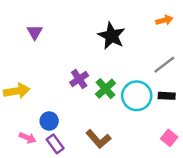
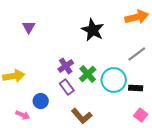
orange arrow: (164, 20) -> (137, 17), size x1.6
black rectangle: (167, 96) -> (136, 88), moved
purple rectangle: (55, 144) -> (67, 87), moved

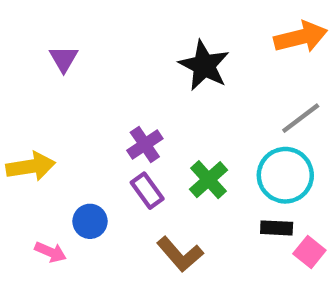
green cross: (88, 74) -> (208, 180), moved
cyan circle: (114, 80) -> (285, 175), moved
black rectangle: (136, 88) -> (277, 228), moved

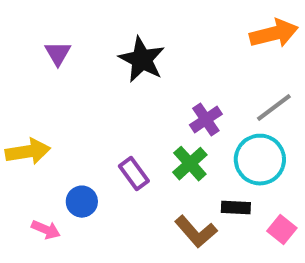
black star: (204, 65) -> (142, 59), moved
purple cross: (145, 144) -> (206, 119), moved
black rectangle: (277, 228) -> (236, 208), moved
brown L-shape: (180, 254) -> (196, 232), moved

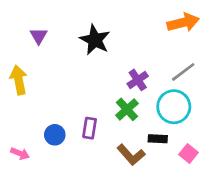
yellow arrow: (28, 152) -> (19, 80), moved, turned -92
purple rectangle: (134, 174) -> (90, 128), moved, turned 45
pink arrow: (46, 230) -> (20, 154), moved

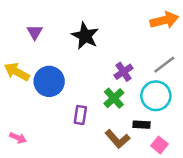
yellow arrow: (19, 80) -> (17, 72), turned -50
blue circle: (55, 135) -> (49, 81), moved, size x1.6
pink square: (188, 154) -> (159, 145), moved

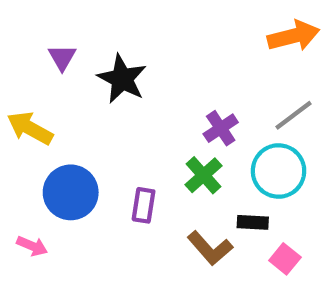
black star: (85, 36) -> (122, 79), moved
blue circle: (49, 81) -> (71, 192), moved

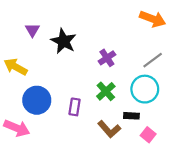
orange arrow: (294, 36) -> (153, 19), turned 35
purple cross: (221, 128) -> (107, 58), moved
pink arrow: (32, 246) -> (17, 128), size x1.6

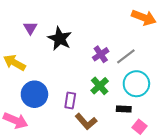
gray line: (153, 60) -> (126, 56), moved
brown L-shape: (109, 129) -> (86, 122), moved

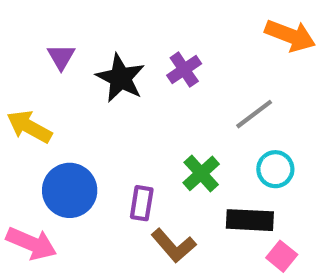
purple cross: (101, 54) -> (184, 70), moved
cyan circle: (136, 84) -> (275, 169), size x0.7
black rectangle: (124, 109) -> (250, 220), size x1.5

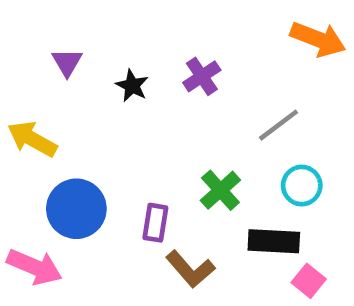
black star: (121, 78) -> (132, 86), size x0.6

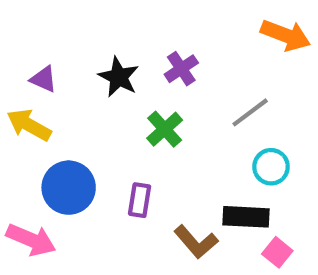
purple triangle: (67, 62) -> (44, 79), moved, turned -36
black star: (132, 86) -> (119, 77), size x1.4
green cross: (220, 190) -> (165, 129), moved
brown L-shape: (190, 269) -> (196, 242), moved

